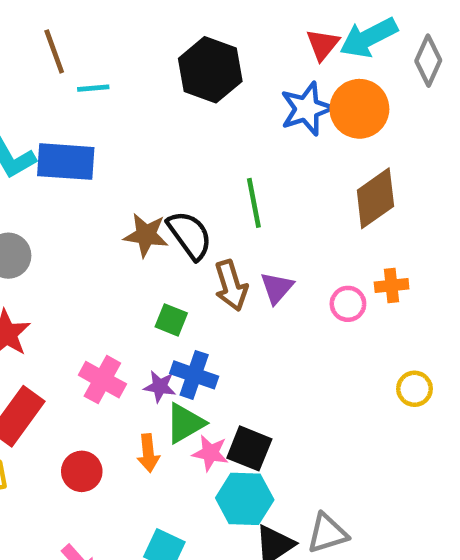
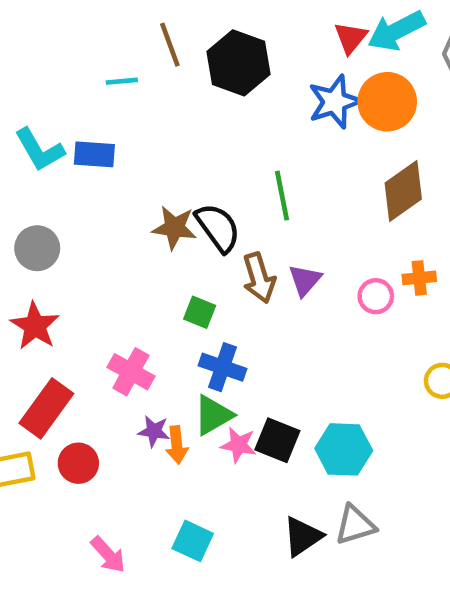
brown line: (54, 51) -> (170, 45), moved
blue rectangle: (66, 162) -> (94, 154), size x0.7
purple star: (160, 386) -> (154, 431), moved
red circle: (82, 471) -> (78, 463), moved
cyan hexagon: (245, 499) -> (344, 449), moved

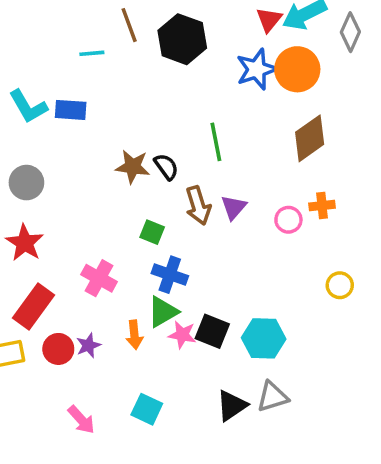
black semicircle: (218, 228) -> (166, 167), size x0.7
purple star: (154, 431) -> (88, 345), moved, turned -30

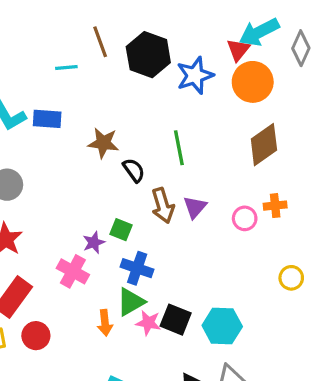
red triangle: (269, 20) -> (238, 50), moved
blue star: (257, 69) -> (195, 75), moved
brown star: (133, 167) -> (103, 143), moved
purple star: (88, 345) -> (94, 242), moved

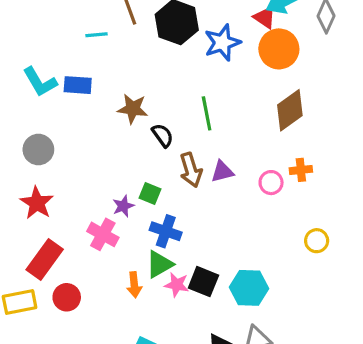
red triangle: (238, 50) -> (265, 17), turned -35
purple triangle: (195, 207) -> (222, 172), turned 35

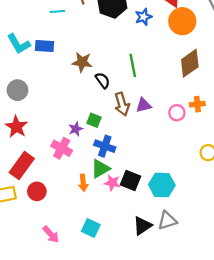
blue star: (222, 43) -> (143, 17), size x0.7

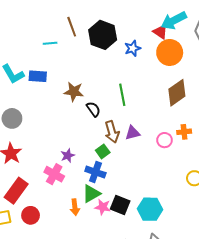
green square: (94, 120) -> (103, 151), moved, turned 32

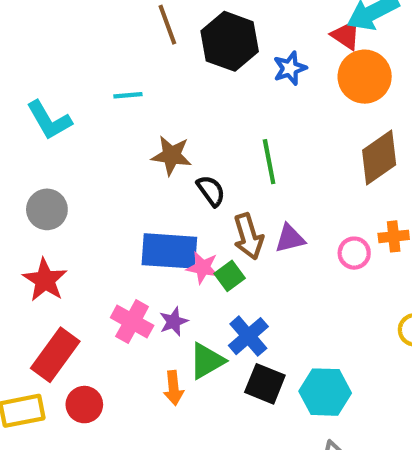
cyan line: (50, 43) -> (128, 95), moved
blue rectangle: (38, 76) -> (169, 251), moved, size x1.5
purple star: (68, 156) -> (174, 322), moved
blue cross: (95, 172) -> (248, 336), moved, turned 30
pink star: (103, 207) -> (203, 268), moved

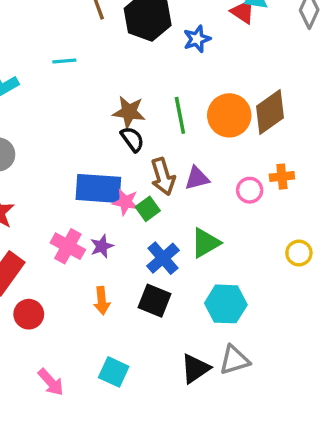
orange circle: (365, 77) -> (229, 115), moved
brown star: (172, 155) -> (129, 112), moved
green triangle: (207, 361) -> (205, 243), moved
black square: (265, 384) -> (154, 301), moved

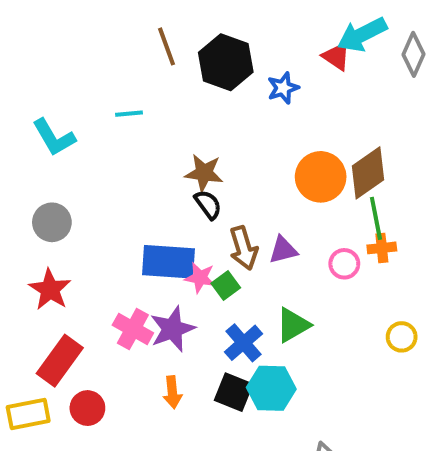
green line: (180, 115) -> (376, 218), moved
purple star: (102, 246) -> (172, 329), size x1.6
cyan hexagon: (226, 304) -> (271, 388), moved

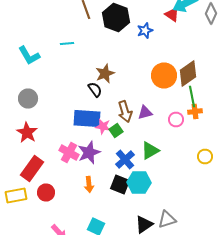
brown star: (204, 173) -> (105, 74), turned -30
black semicircle: (208, 205) -> (95, 90), moved

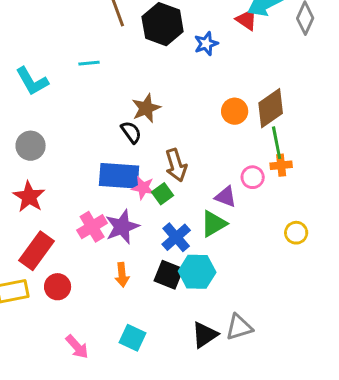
orange circle: (164, 76) -> (235, 111), size x0.7
purple triangle: (145, 112) -> (226, 197), moved, turned 35
pink cross: (69, 152) -> (92, 227), turned 30

